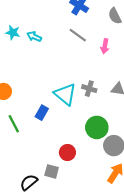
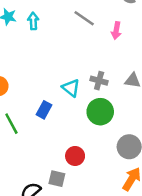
cyan arrow: (34, 37) -> (33, 21), turned 64
cyan triangle: (65, 94) -> (71, 88), size x0.7
green circle: (97, 127) -> (100, 112), moved

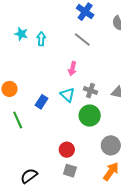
pink arrow: (116, 31) -> (72, 69), moved
blue rectangle: (44, 110) -> (42, 102), moved
gray square: (57, 179) -> (70, 171), moved

